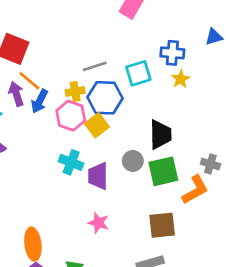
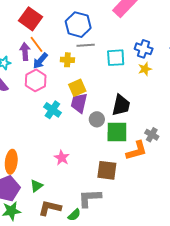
blue hexagon: (105, 98) -> (78, 25), moved
pink hexagon: (71, 116) -> (36, 80), moved
purple trapezoid: (98, 176) -> (79, 103), moved

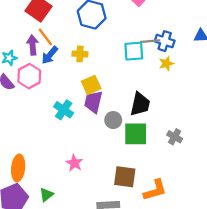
gray line: (86, 45) -> (150, 41), moved
pink hexagon: (36, 80) -> (29, 76), moved
orange L-shape: (137, 151) -> (155, 190), moved

